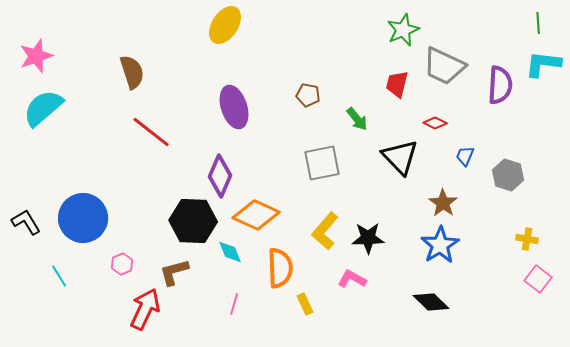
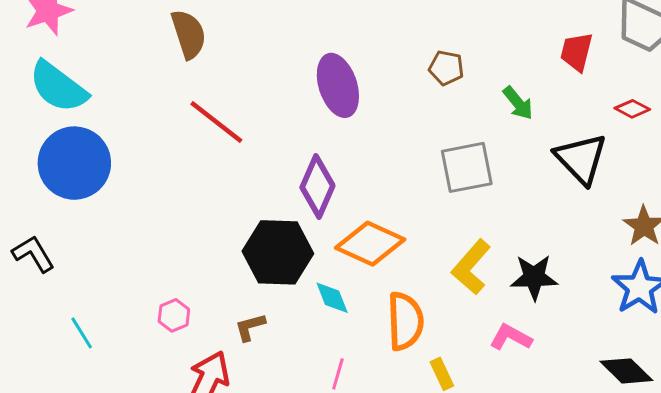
cyan semicircle: (43, 108) -> (58, 87), turned -102
blue circle: (83, 218) -> (74, 163), moved
brown L-shape: (174, 272) -> (250, 327), size x0.7

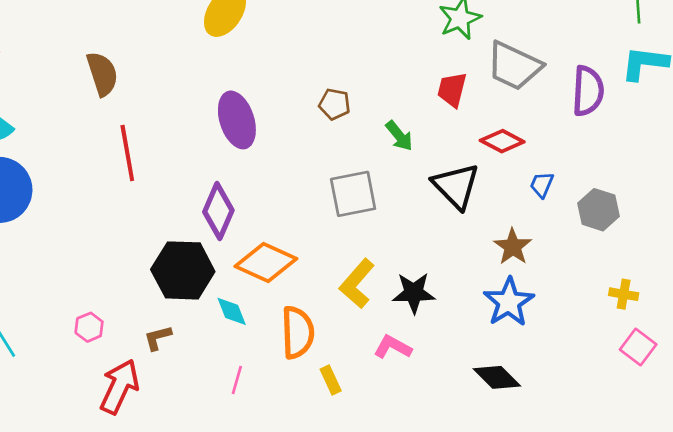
red diamond: (632, 109) -> (502, 141), size x1.4
red line: (216, 122) -> (127, 153), turned 42

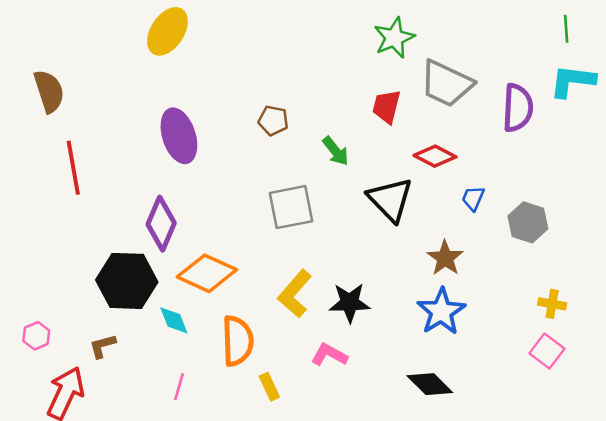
pink square: (638, 347) -> (547, 351), moved

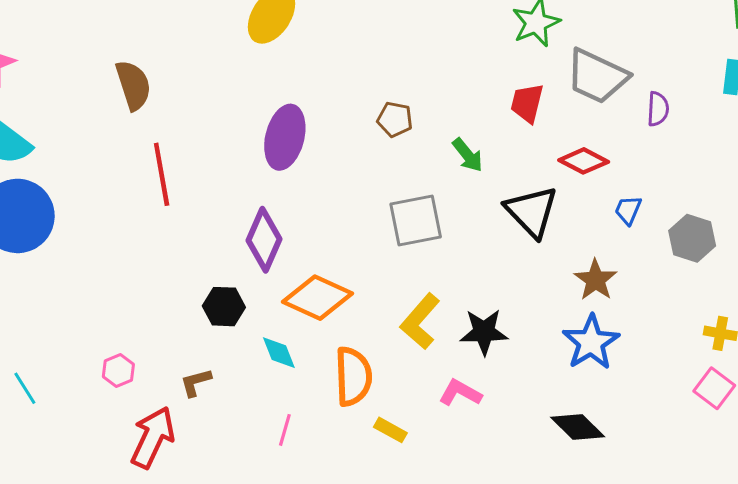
purple semicircle: (518, 108) -> (658, 109), moved, size x0.6
purple ellipse: (179, 136) -> (285, 137), turned 32
black hexagon: (127, 281) -> (224, 307), size x0.6
yellow rectangle: (269, 387) -> (390, 430), turned -36

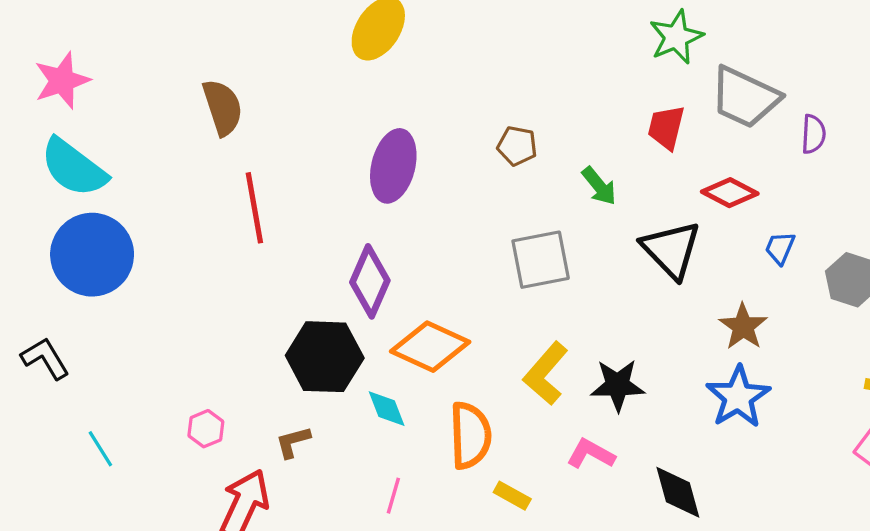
black hexagon: (224, 307) -> (325, 357), size x1.6
black diamond: (578, 427) -> (678, 492), moved, turned 30

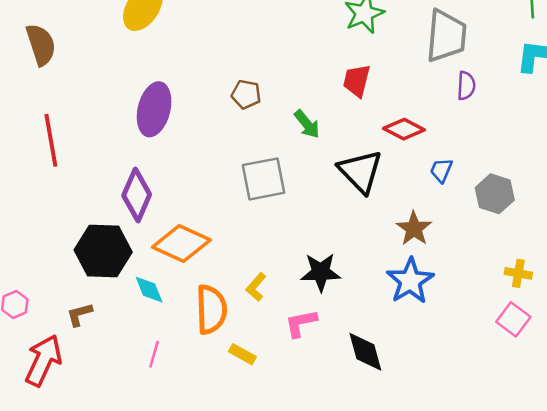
gray trapezoid: (745, 97) -> (446, 36), moved, turned -110
brown semicircle: (223, 107) -> (41, 45), moved
yellow L-shape: (546, 373) -> (256, 287), moved, size x0.6
pink L-shape: (591, 454) -> (301, 323), turned -40

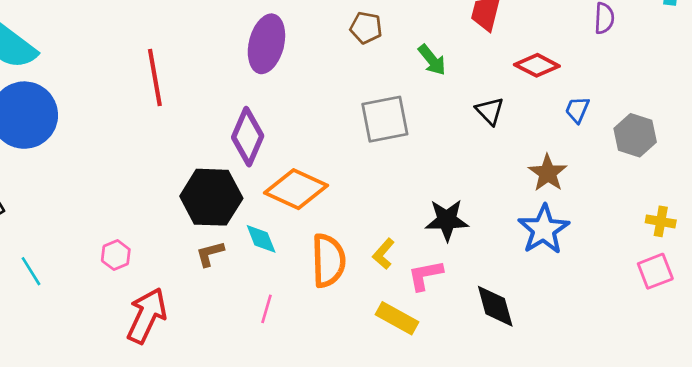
black triangle: (360, 171) -> (490, 111), size x0.6
yellow L-shape: (256, 287) -> (384, 254), moved
brown L-shape: (79, 314) -> (210, 254), moved
pink square: (513, 319) -> (655, 271), turned 32
yellow rectangle: (242, 354) -> (397, 318), moved, size x1.4

